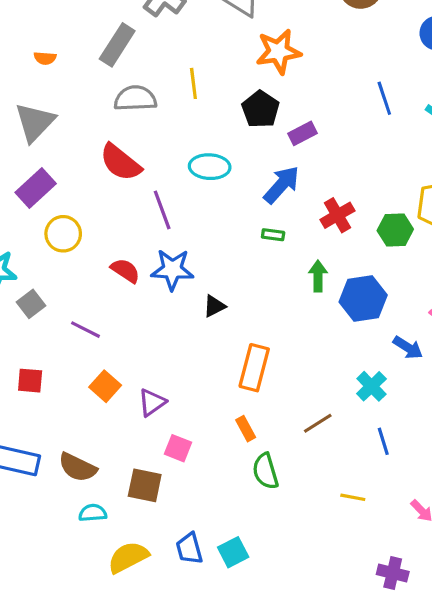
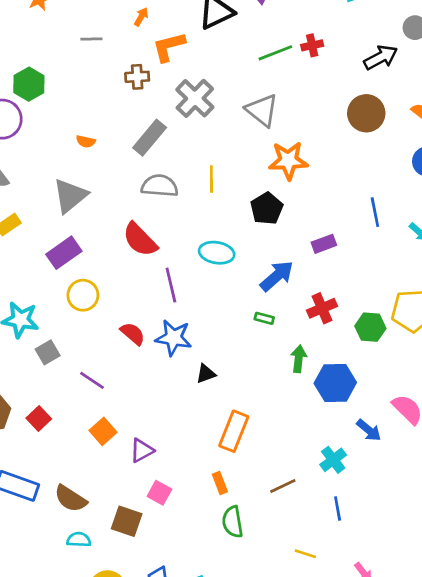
purple rectangle: (302, 133) -> (324, 244), moved
red square: (30, 381) -> (39, 419), turned 35

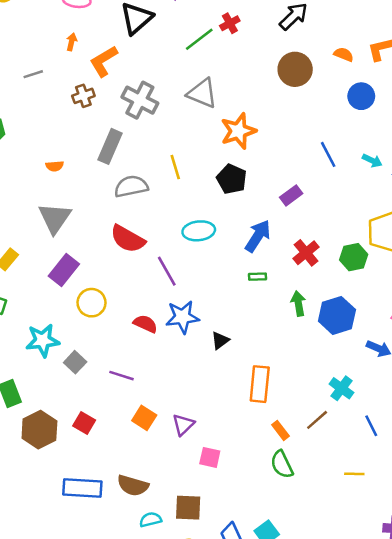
cyan cross: (333, 460) -> (341, 388), moved
orange rectangle: (220, 483) -> (281, 430), moved
brown square: (127, 521) -> (188, 508), moved

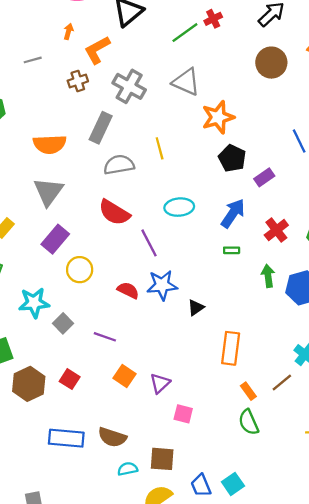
orange semicircle: (55, 166) -> (50, 144), size x2.0
black pentagon: (232, 179) -> (232, 158), moved

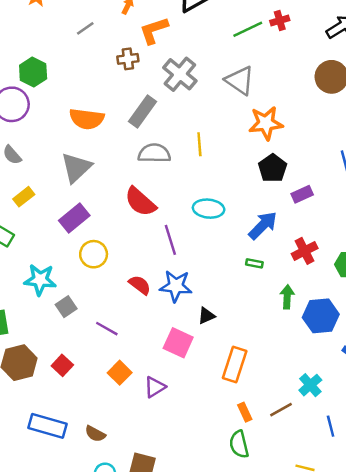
gray line: (33, 60) -> (85, 28), turned -30
pink square: (183, 414) -> (178, 343), moved, size x1.4
brown semicircle: (112, 437) -> (95, 434), size x0.7

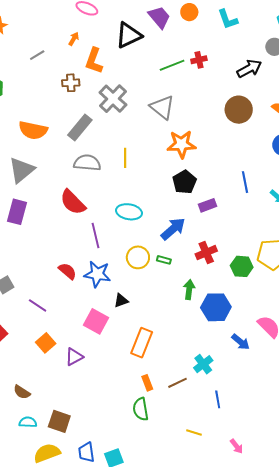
orange L-shape: (154, 30) -> (94, 61), turned -56
purple rectangle: (74, 218) -> (17, 212), turned -40
yellow circle: (94, 254) -> (138, 257), moved

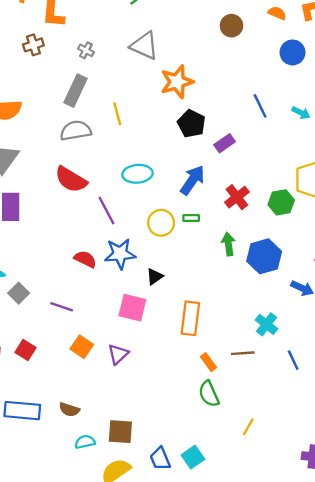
gray cross: (113, 99) -> (86, 50), size x0.5
brown circle: (239, 110) -> (232, 26), size x0.7
gray rectangle: (80, 127) -> (75, 91), moved
brown line: (178, 383) -> (243, 353), turned 36
yellow line: (194, 433) -> (248, 427), moved, turned -63

